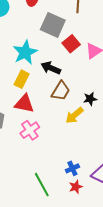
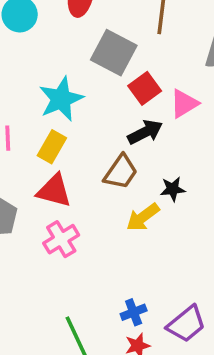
black arrow: (51, 68) -> (145, 132), moved, turned 126

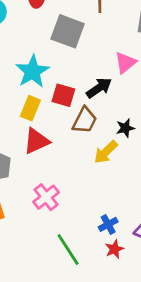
red square: (145, 88) -> (63, 95), moved, turned -30
red triangle: (54, 191) -> (36, 141), turned -32
pink cross: (61, 239) -> (46, 197), moved

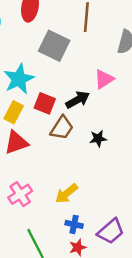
yellow arrow: (106, 152) -> (66, 193), moved
blue cross: (108, 224) -> (74, 224), turned 35

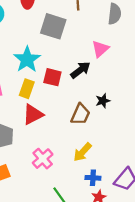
brown trapezoid: (62, 128) -> (80, 114), moved

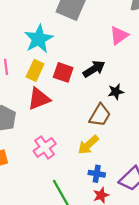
black arrow: (80, 70) -> (94, 69), moved
red square: (52, 77) -> (63, 72), moved
brown trapezoid: (80, 114) -> (100, 115), moved

